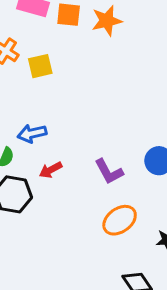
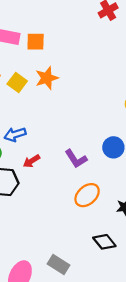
orange star: (107, 21) -> (47, 78), moved
yellow square: (40, 66) -> (17, 83), turned -36

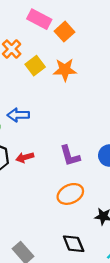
orange square: (36, 42) -> (65, 32), turned 30
red arrow: (31, 161) -> (25, 157), moved

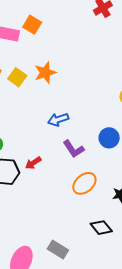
orange square: (65, 32) -> (32, 25), moved
blue arrow: (18, 115) -> (58, 120), moved

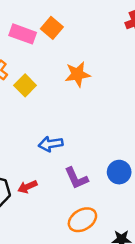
orange star: (45, 73) -> (78, 74), moved
blue arrow: (58, 120) -> (51, 144), moved

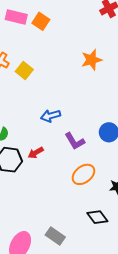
pink rectangle: (23, 34) -> (16, 17), moved
orange star: (78, 74) -> (92, 60), moved

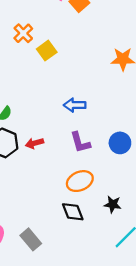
blue arrow: (51, 116) -> (75, 105), moved
black diamond: (97, 217) -> (73, 212), moved

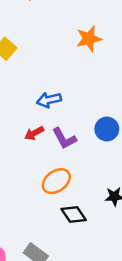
red arrow: (35, 143) -> (34, 133), moved
orange ellipse: (80, 181) -> (56, 181), moved

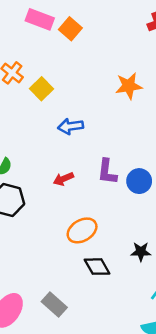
blue arrow: (49, 100) -> (70, 126), moved
purple L-shape: (64, 138) -> (107, 172), moved, turned 30

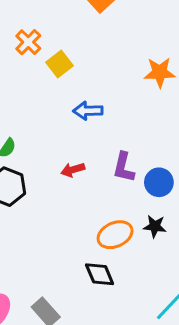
orange ellipse: (82, 230) -> (115, 235), moved
black star: (141, 252) -> (155, 226), moved

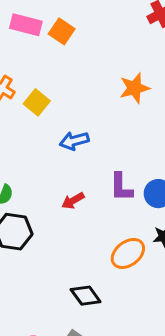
black diamond: (100, 274) -> (86, 296), moved

